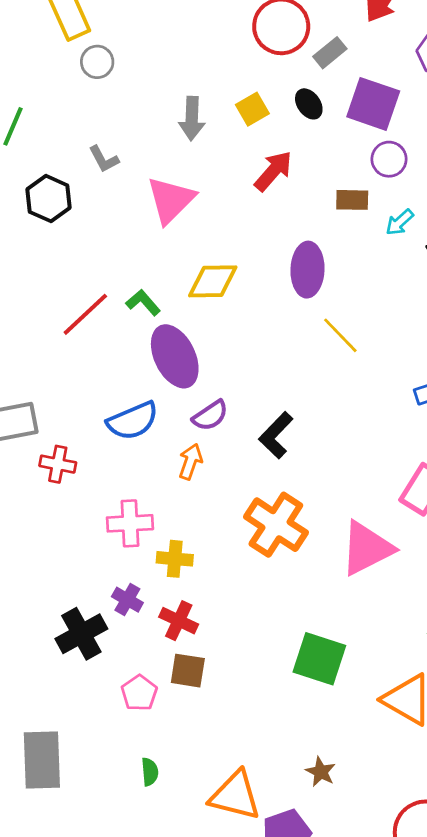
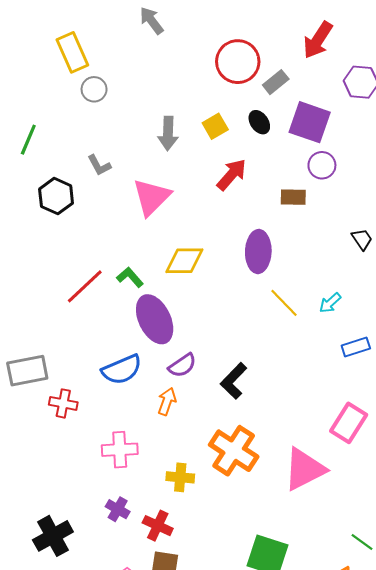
cyan arrow: (400, 222) -> (330, 303), moved
yellow cross: (175, 559) -> (180, 477), moved
black cross: (81, 634) -> (53, 536), moved

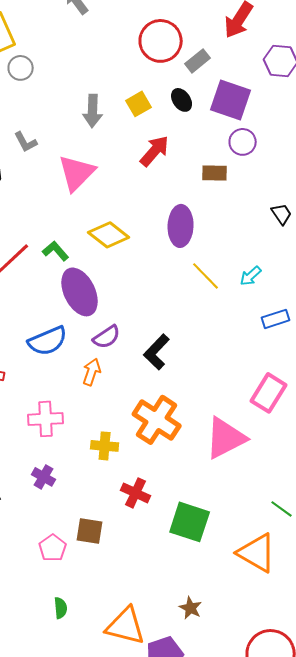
yellow diamond: (184, 261) -> (109, 235), turned 39
red cross: (158, 526) -> (136, 493), moved

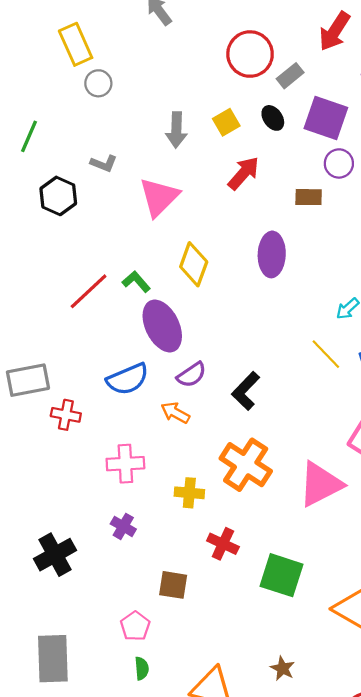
gray L-shape: (26, 142) -> (104, 163), turned -40
yellow diamond: (109, 235) -> (194, 264), turned 72
yellow line: (206, 276) -> (326, 354), moved
orange arrow: (92, 372) -> (175, 413), turned -80
pink pentagon: (53, 548) -> (135, 626), moved

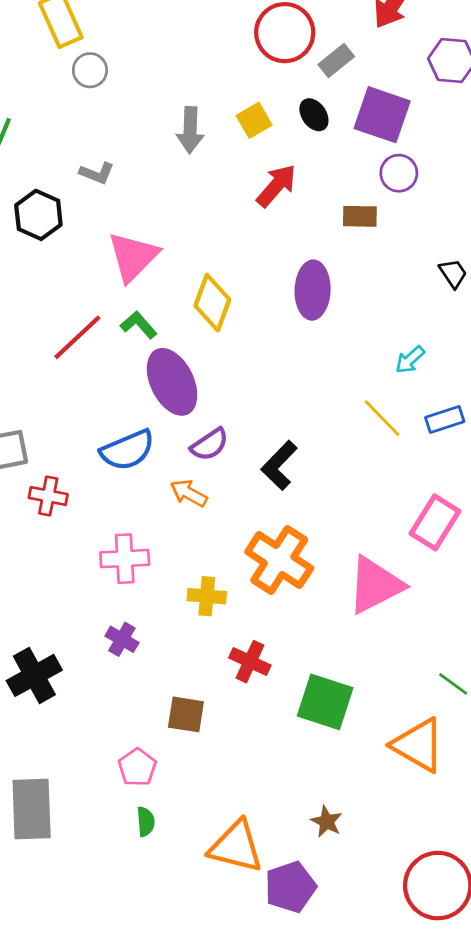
pink triangle: (159, 197) -> (133, 257), moved

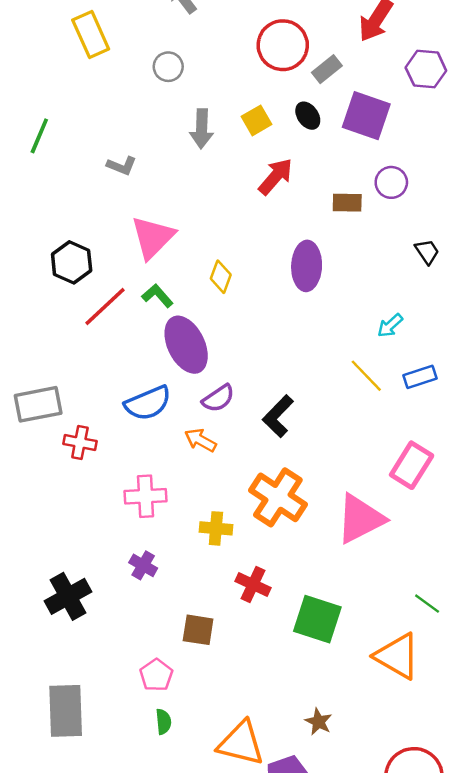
gray circle: (90, 70) -> (168, 67), moved
purple circle: (399, 173) -> (391, 182), moved
black hexagon: (38, 215) -> (72, 262), moved
yellow diamond: (212, 303) -> (221, 277), size x0.7

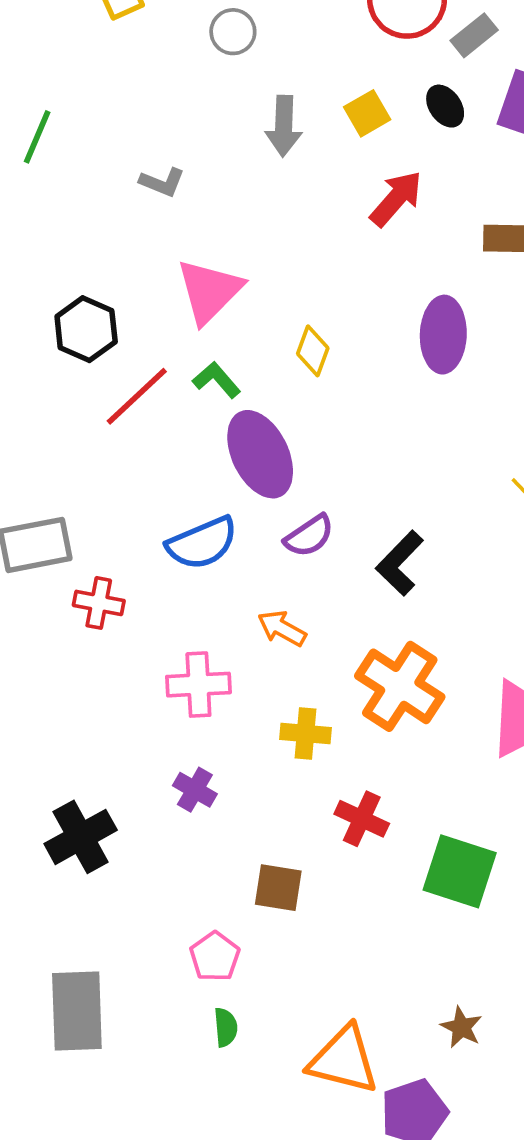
orange arrow: (200, 440) -> (282, 628), moved

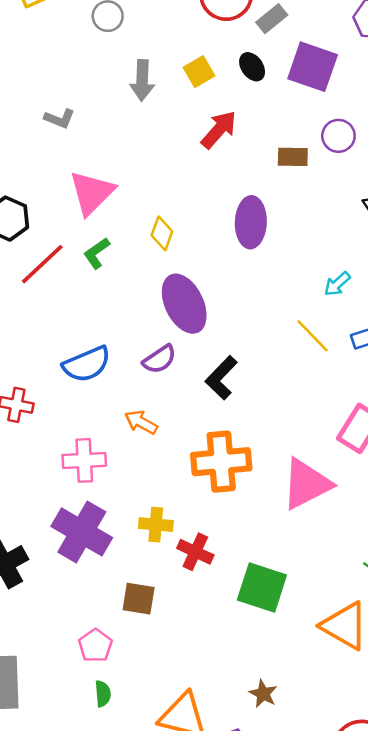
green L-shape: (217, 380) -> (97, 253), turned -84
purple ellipse: (260, 454) -> (184, 304), moved
orange cross: (400, 686) -> (221, 462), turned -38
yellow cross: (305, 734) -> (156, 525), moved
purple cross: (195, 790) -> (82, 532), size x2.0

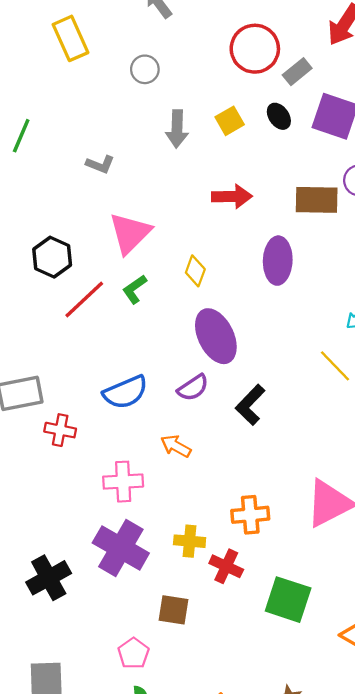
red arrow: (219, 130) -> (232, 196), moved, turned 48
brown rectangle: (293, 157) -> (317, 200), size x1.5
orange cross: (221, 462) -> (250, 515), moved, size x0.7

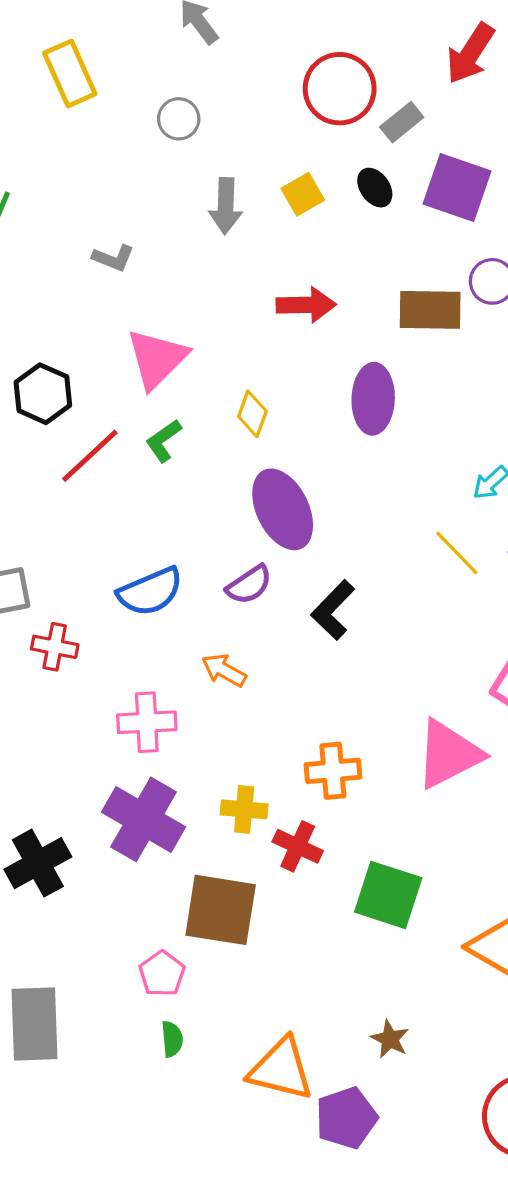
brown square: (174, 610) -> (221, 910), size x1.6

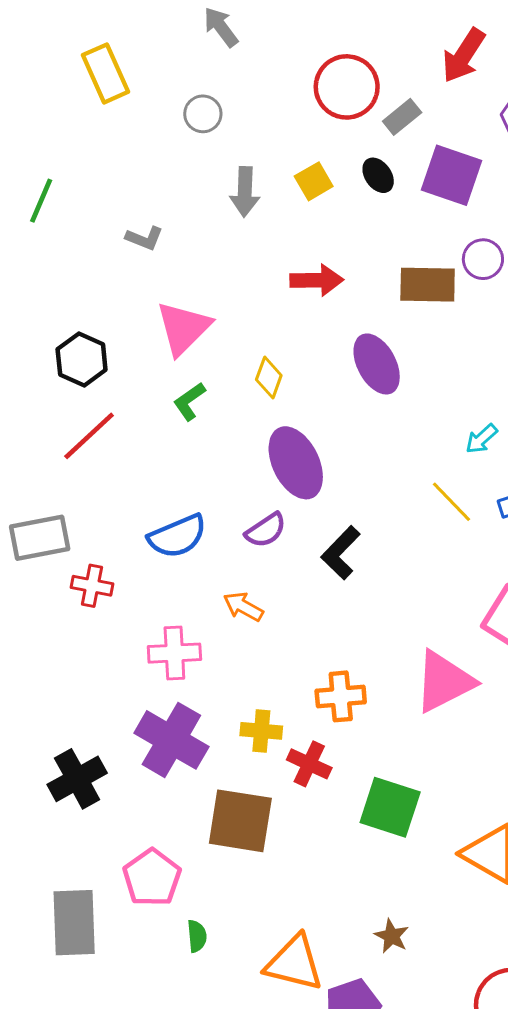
purple ellipse: (373, 399) -> (377, 364), turned -30
red line: (90, 456) -> (89, 436), moved
pink pentagon: (162, 974) -> (152, 878), moved, size x1.4

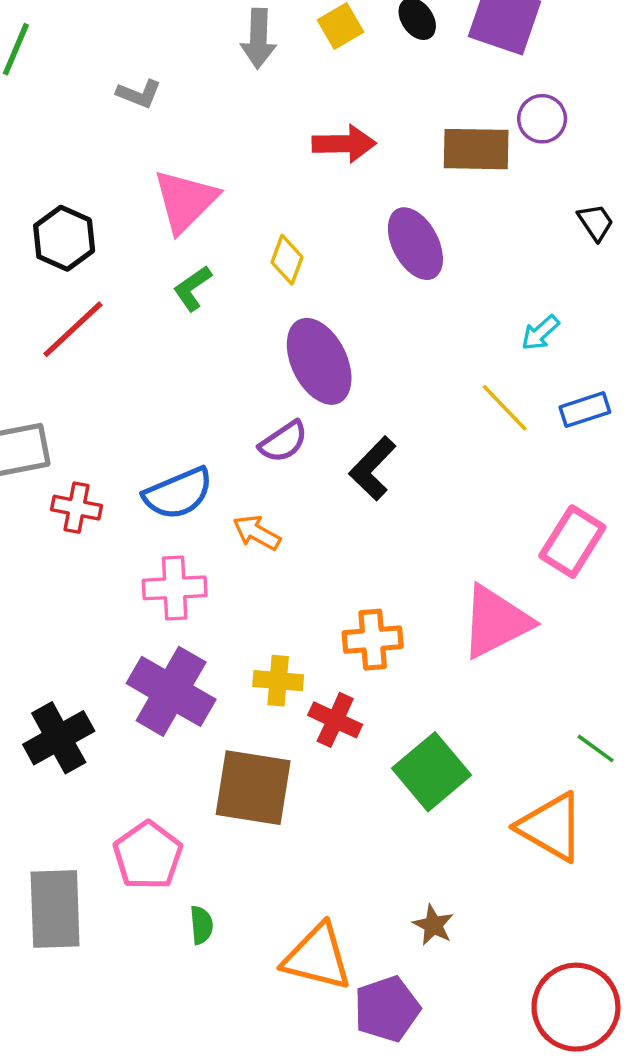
blue semicircle: (177, 536) -> (178, 493), moved
green square: (390, 807) -> (431, 772), turned 32

